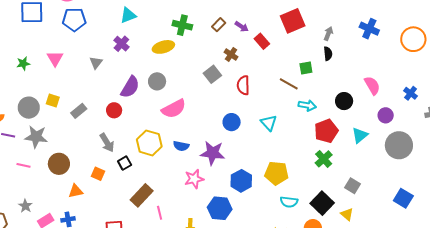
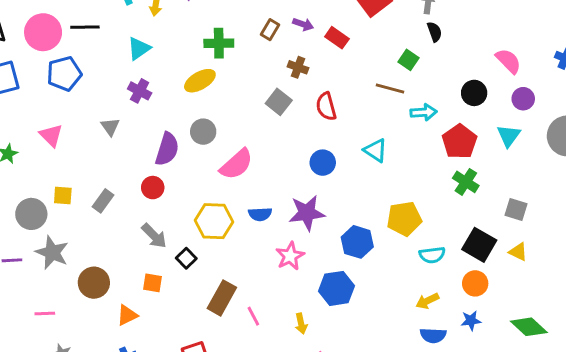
green square: (306, 68) -> (409, 60), turned -32
purple circle: (386, 115) -> (523, 99), moved
gray star: (36, 137) -> (52, 252), turned 30
pink line: (23, 165) -> (45, 313), moved

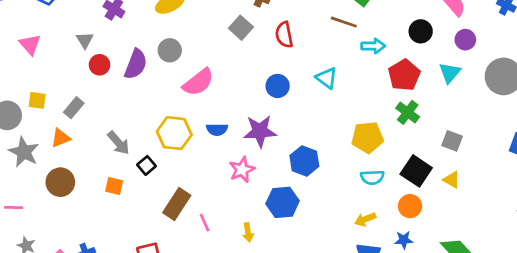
red circle: (153, 188) -> (100, 65), moved
yellow pentagon: (404, 219) -> (367, 137), moved
orange triangle: (127, 315) -> (61, 138), moved

